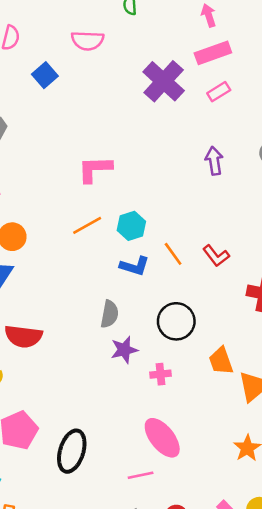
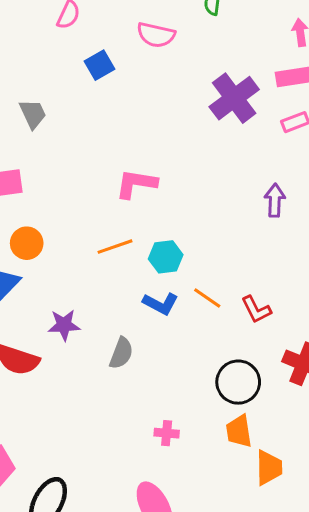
orange line: (173, 254) -> (207, 298), turned -30
black circle: (176, 321) -> (238, 382), moved
purple star: (124, 350) -> (64, 325), moved

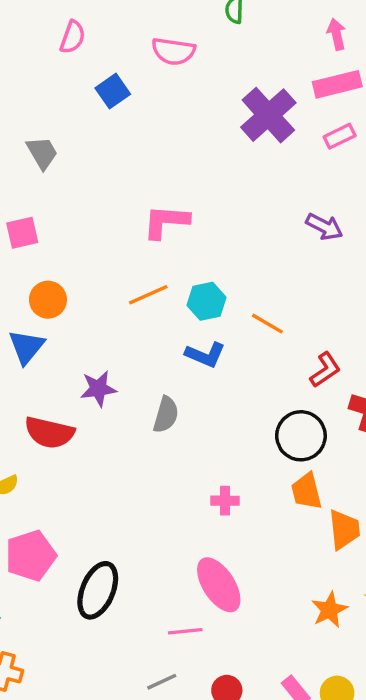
purple arrow: (275, 200) -> (324, 227), turned 120
orange line: (207, 298) -> (267, 324), moved
red L-shape: (256, 310) -> (325, 370), moved, turned -92

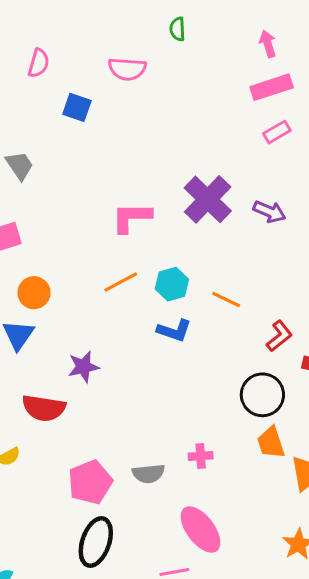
blue square: (113, 91) -> (77, 107), turned -32
purple cross: (268, 115) -> (208, 199), moved
gray semicircle: (166, 415) -> (148, 474), moved, turned 72
pink pentagon: (31, 556) -> (90, 482), moved

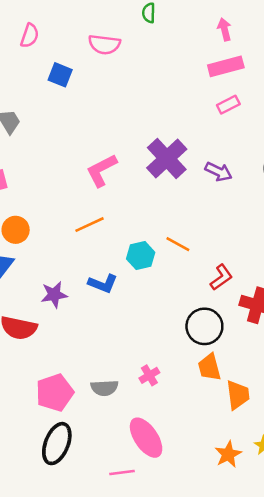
pink L-shape: (132, 217) -> (101, 170), turned -30
cyan hexagon: (172, 284) -> (141, 256), moved
blue L-shape: (174, 331) -> (103, 284), moved
pink cross: (201, 456) -> (149, 375), turned -30

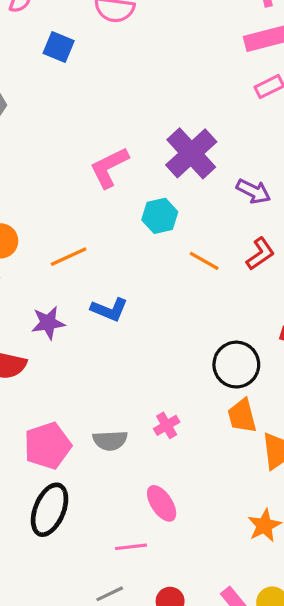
purple arrow: (218, 172) -> (253, 191), moved
orange line: (90, 225) -> (69, 257), moved
cyan hexagon: (141, 256) -> (160, 216), moved
red L-shape: (221, 277) -> (260, 254), moved
pink ellipse: (146, 438) -> (162, 503), size x0.7

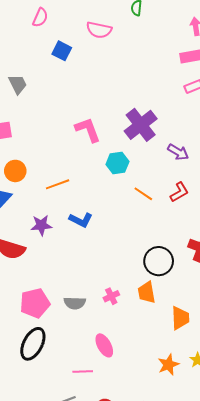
pink L-shape: (109, 167) -> (88, 130), turned 92
orange trapezoid: (242, 416) -> (147, 292), moved

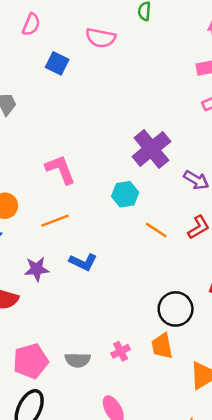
pink L-shape: (88, 130) -> (60, 169), moved

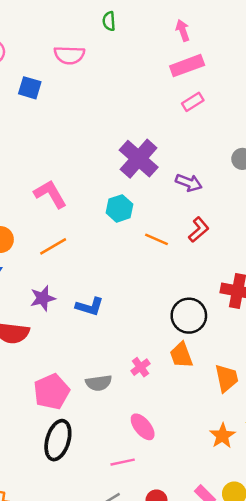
blue L-shape: (83, 262) -> (90, 307), moved

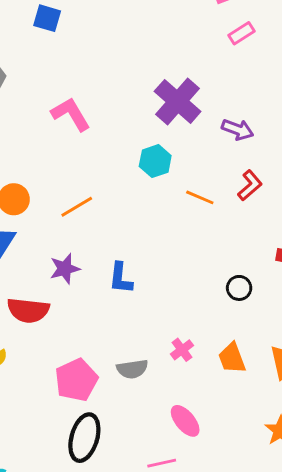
pink L-shape: (50, 194) -> (71, 114), moved
blue L-shape: (90, 307) -> (121, 278), turned 80
black circle: (189, 316) -> (239, 288), size x0.6
orange trapezoid: (181, 355) -> (232, 358), moved

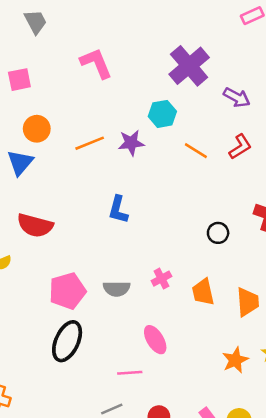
purple star: (65, 269) -> (131, 143), moved

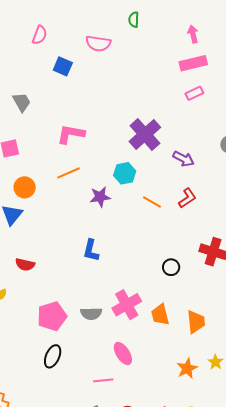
pink L-shape: (96, 63) -> (71, 134), turned -56
orange line: (90, 143) -> (68, 173), moved
red semicircle: (35, 225) -> (25, 265), size x0.7
pink cross: (161, 279) -> (127, 305), size x1.8
black ellipse: (67, 341) -> (53, 356), size x0.7

